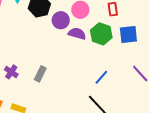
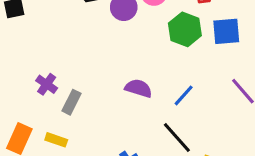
purple semicircle: (77, 34) -> (139, 88), moved
gray rectangle: (40, 74) -> (72, 102), moved

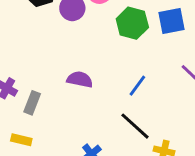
purple semicircle: (139, 88) -> (80, 79), moved

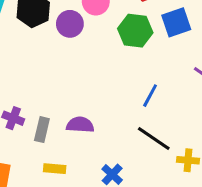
purple semicircle: (80, 79) -> (80, 125), moved
yellow rectangle: (21, 140) -> (55, 169), moved

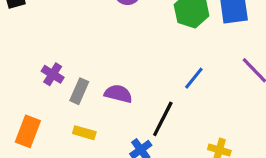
black line: (154, 138) -> (163, 119), moved, turned 72

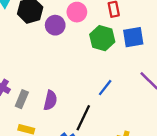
purple semicircle: (118, 94) -> (50, 100), turned 90

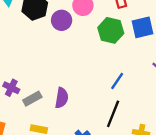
gray rectangle: (22, 99) -> (32, 99), turned 42
black line: (83, 118) -> (113, 114), moved

